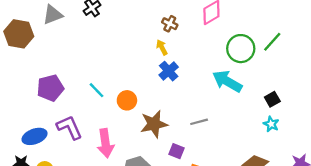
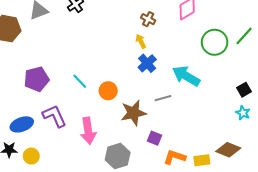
cyan arrow: (227, 81) -> (186, 76), moved
gray line: (199, 122) -> (163, 98), moved

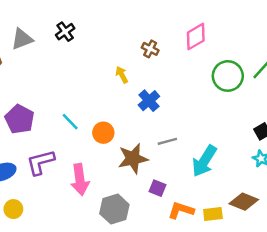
yellow arrow: (141, 41) -> (122, 75), moved
cyan arrow: (186, 76) -> (204, 161), moved, turned -88
purple pentagon: (37, 79) -> (20, 119), turned -30
purple L-shape: (54, 116) -> (40, 162), turned -80

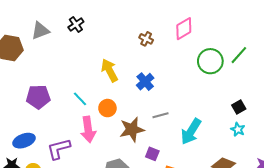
yellow arrow: (122, 75) -> (110, 70), moved, size x1.6
purple pentagon: (20, 119) -> (38, 97), turned -30
purple L-shape: (40, 162) -> (59, 149), moved
pink arrow: (80, 179) -> (88, 129), moved

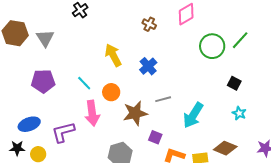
gray triangle: (40, 31) -> (45, 38), moved, turned -42
black square: (239, 107) -> (234, 83), moved, turned -32

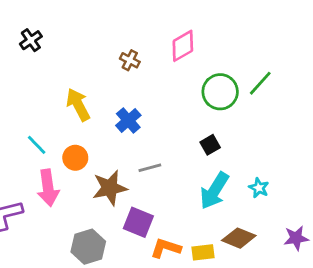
black square: (234, 83) -> (210, 145), moved, turned 32
cyan arrow: (193, 115) -> (214, 191), moved
purple square: (155, 137) -> (138, 222), size x1.5

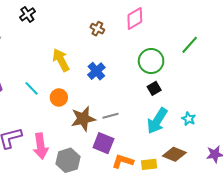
green circle: (220, 92) -> (151, 61), moved
gray line: (150, 168) -> (111, 116), moved
pink arrow: (48, 188) -> (41, 146), moved

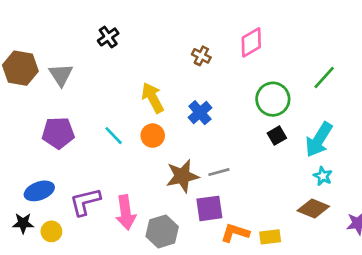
orange circle: (59, 97) -> (153, 136), moved
cyan arrow: (157, 121) -> (319, 140), moved
purple square: (103, 143) -> (209, 208), turned -30
brown diamond: (174, 154) -> (313, 208), moved

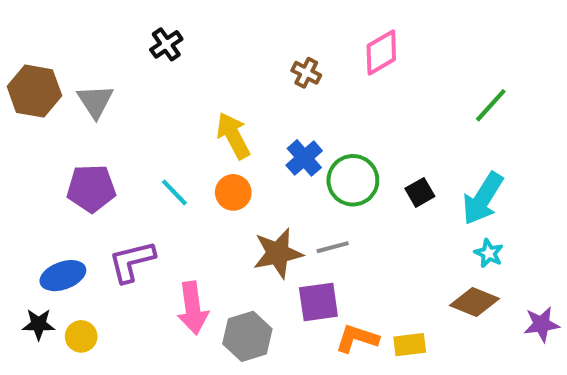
green circle: (273, 99) -> (353, 180), moved
purple L-shape: (85, 202) -> (132, 261), moved

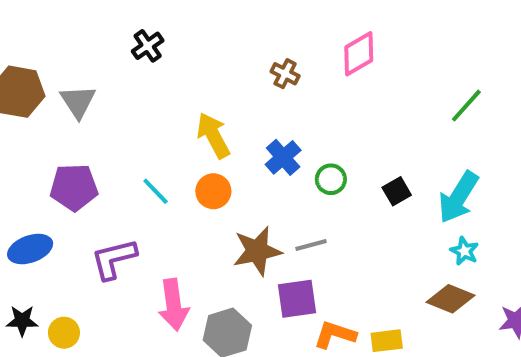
green circle: (353, 180) -> (331, 179), size x0.6
blue ellipse: (63, 276) -> (30, 249), moved

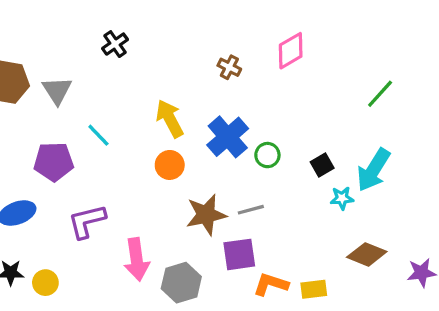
blue cross: (283, 157) -> (228, 137), size x1.4
cyan line: (156, 191) -> (98, 135), moved
cyan star: (464, 251) -> (342, 198), moved, turned -30

